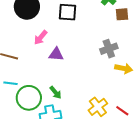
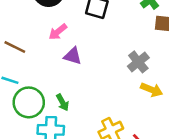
gray cross: (109, 49) -> (138, 62), turned -30

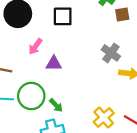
green circle: (29, 102) -> (31, 96), moved

